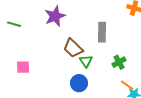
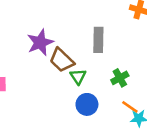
purple star: (55, 16) -> (40, 42), moved
blue circle: (79, 83) -> (87, 104), moved

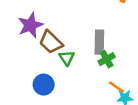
gray rectangle: (98, 40) -> (99, 42), moved
blue circle: (87, 104) -> (44, 85), moved

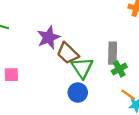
green triangle: (67, 58) -> (82, 68), size x1.5
blue circle: (44, 85) -> (78, 93), moved

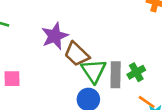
gray rectangle: (113, 53) -> (116, 75), moved

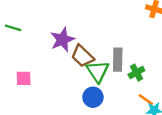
gray rectangle: (116, 75) -> (118, 60), moved

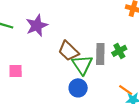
purple star: (62, 40) -> (37, 26), moved
green cross: (136, 73) -> (119, 51), moved

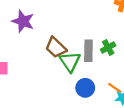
purple star: (37, 26) -> (23, 21), turned -30
blue circle: (78, 88) -> (85, 88), moved

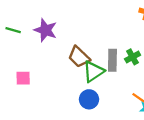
green triangle: (70, 62) -> (93, 71), turned 30
blue circle: (85, 88) -> (89, 99), moved

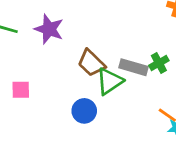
gray rectangle: (112, 60) -> (134, 67), turned -75
blue circle: (89, 99) -> (84, 111), moved

